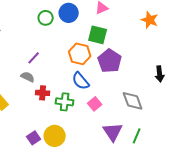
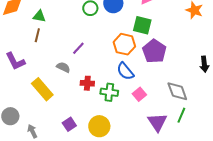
gray semicircle: (28, 77) -> (63, 67), moved
green line: (137, 136) -> (181, 115), moved
purple square: (34, 138) -> (69, 124), moved

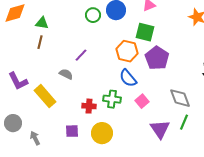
purple L-shape: (15, 61) -> (18, 81), moved
red cross: (87, 83) -> (89, 106), moved
purple square: (69, 124) -> (72, 131), turned 32

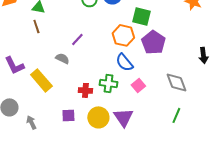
brown line: (40, 42) -> (36, 26), turned -32
green line: (184, 122) -> (176, 115), moved
purple triangle: (160, 129) -> (123, 117), moved

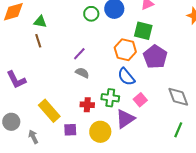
gray semicircle: (62, 58) -> (82, 73), moved
yellow rectangle: (41, 80) -> (49, 111), moved
purple triangle: (123, 117) -> (125, 119), moved, turned 30

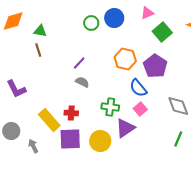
green square: (143, 31) -> (162, 32), moved, turned 36
blue semicircle: (126, 77) -> (138, 88), moved
red cross: (87, 105) -> (71, 113), moved
purple square: (70, 130) -> (70, 139), size x1.6

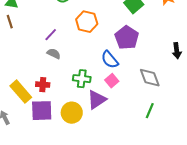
orange hexagon: (125, 59) -> (87, 22), moved

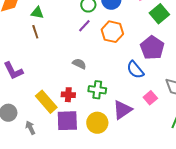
purple line: (51, 35) -> (84, 26), moved
green cross: (82, 79) -> (97, 90), moved
pink square: (112, 81) -> (150, 98), moved

